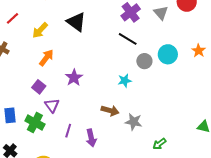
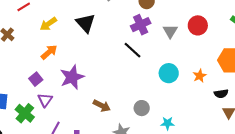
gray circle: (144, 61) -> (142, 108), moved
purple star: (74, 78) -> (72, 77), size x1.4
cyan star: (125, 81) -> (167, 123), moved
brown arrow: (110, 111) -> (102, 106), moved

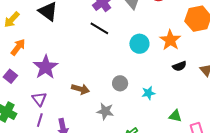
orange star: (200, 76) -> (170, 40), size x1.5
black semicircle: (221, 94) -> (179, 66), moved
purple triangle: (45, 100) -> (39, 99), moved

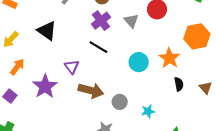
black semicircle: (179, 66) -> (179, 84), turned -80
brown arrow: (80, 89) -> (91, 90), moved, size x1.4
purple triangle: (39, 99) -> (72, 67), moved

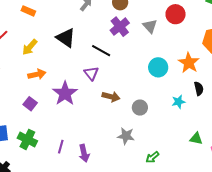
black line: (98, 47) -> (101, 51), moved
orange arrow: (17, 67) -> (37, 74), turned 42
brown arrow: (91, 90) -> (111, 97), size x0.7
cyan star: (148, 111) -> (178, 102), moved

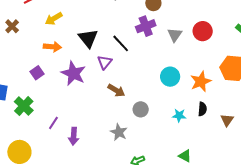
black triangle: (66, 38) -> (88, 38), moved
purple star: (65, 93) -> (73, 73), turned -30

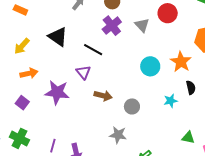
black triangle: (88, 38) -> (58, 37), moved

